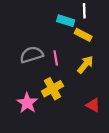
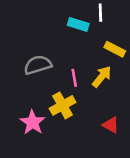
yellow rectangle: (83, 35) -> (115, 49), moved
pink line: (56, 58) -> (74, 78), moved

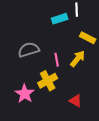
cyan rectangle: (78, 24) -> (60, 19), turned -35
red triangle: (111, 125) -> (76, 101), moved

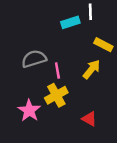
pink line: (57, 60) -> (57, 71), moved

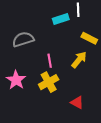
gray semicircle: (34, 59) -> (23, 39), moved
pink star: (29, 111) -> (16, 80), moved

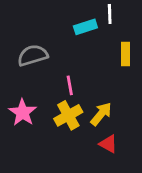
yellow rectangle: (89, 38) -> (125, 54), turned 63
yellow arrow: (79, 60) -> (101, 114), moved

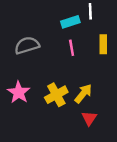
pink line: (70, 85) -> (72, 48), moved
red triangle: (108, 144) -> (89, 118), turned 35

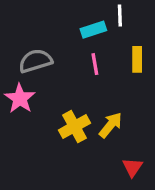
pink star: (19, 92) -> (20, 98), moved
red triangle: (89, 118) -> (132, 167), moved

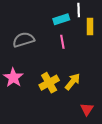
yellow rectangle: (137, 59) -> (90, 26), moved
pink star: (20, 98) -> (13, 78), moved

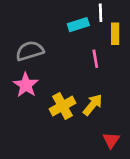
pink line: (62, 42) -> (95, 59), moved
pink star: (13, 78) -> (26, 85), moved

